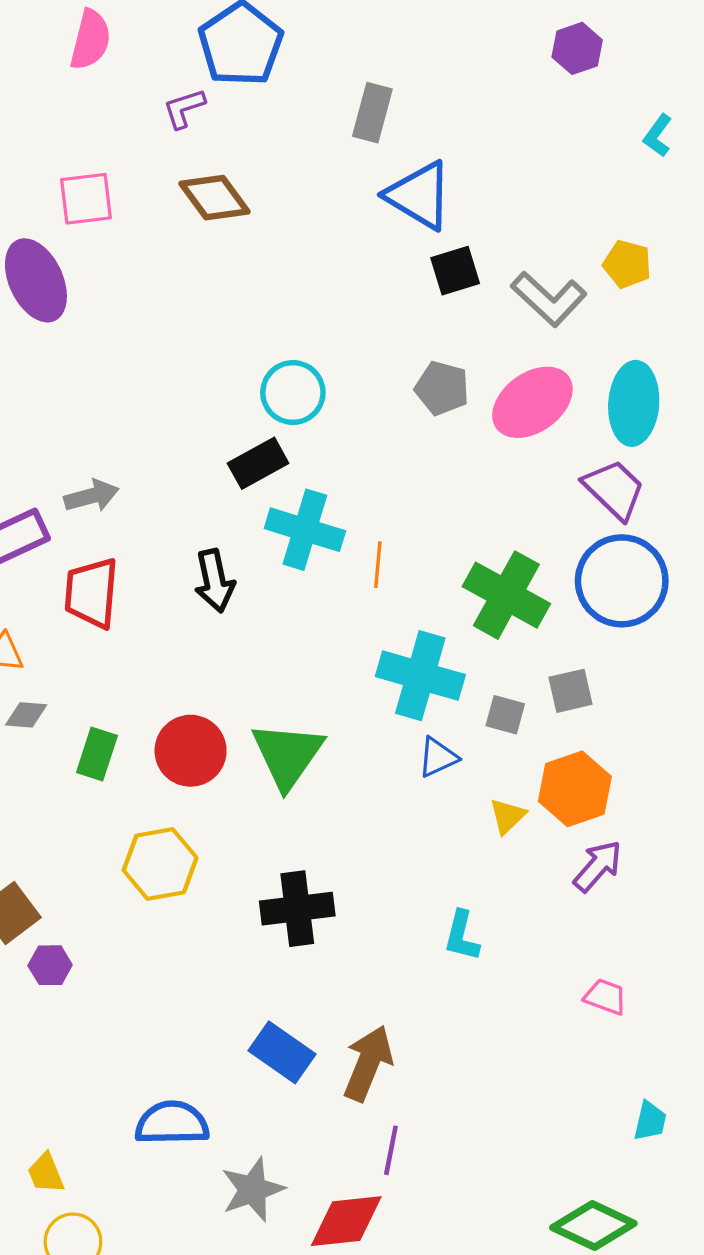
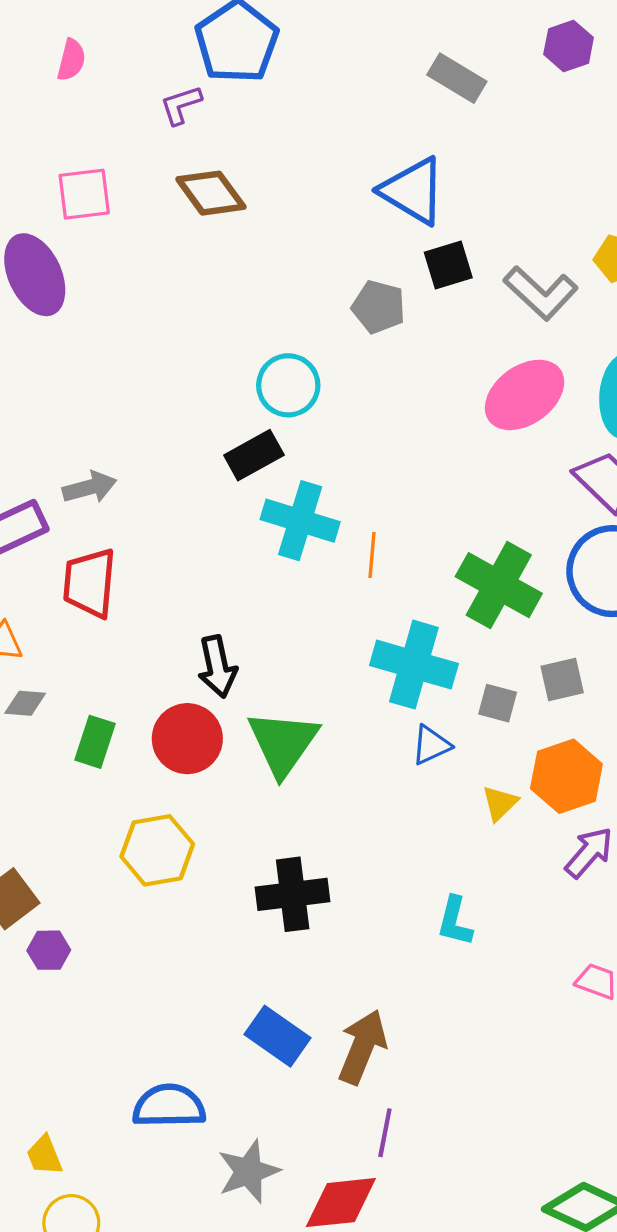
pink semicircle: (90, 40) -> (71, 60), moved, size x0.7
gray rectangle: (372, 113) -> (457, 78), moved, turned -74
gray pentagon: (442, 388) -> (378, 307), moved
black arrow: (215, 581) -> (217, 667), moved

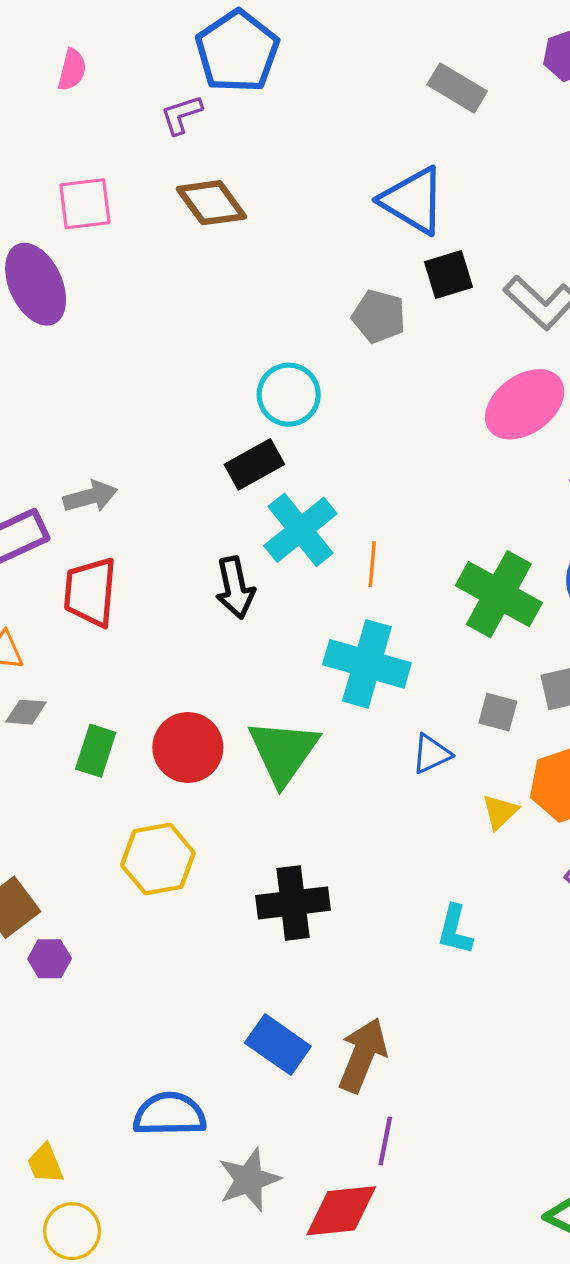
cyan cross: (300, 521) -> (300, 530), turned 34
cyan cross: (414, 665) -> (367, 664), moved
black arrow: (217, 667) -> (235, 588), moved

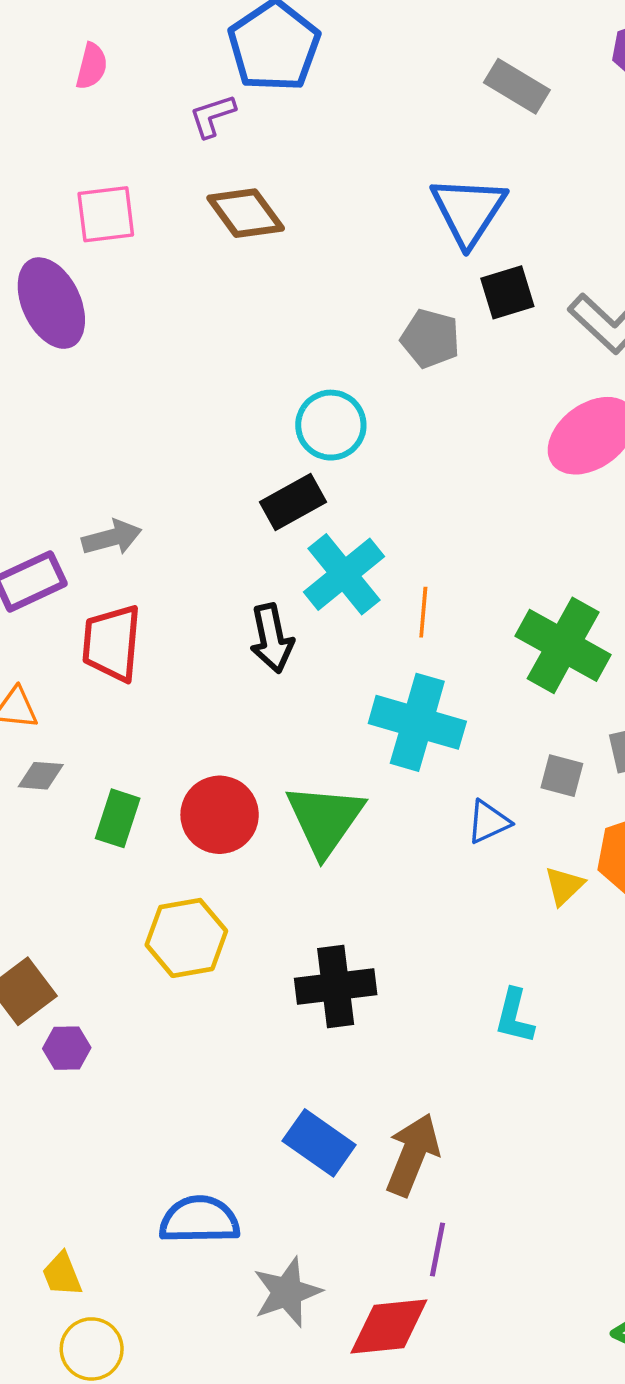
blue triangle: (413, 201) -> (468, 211), turned 32

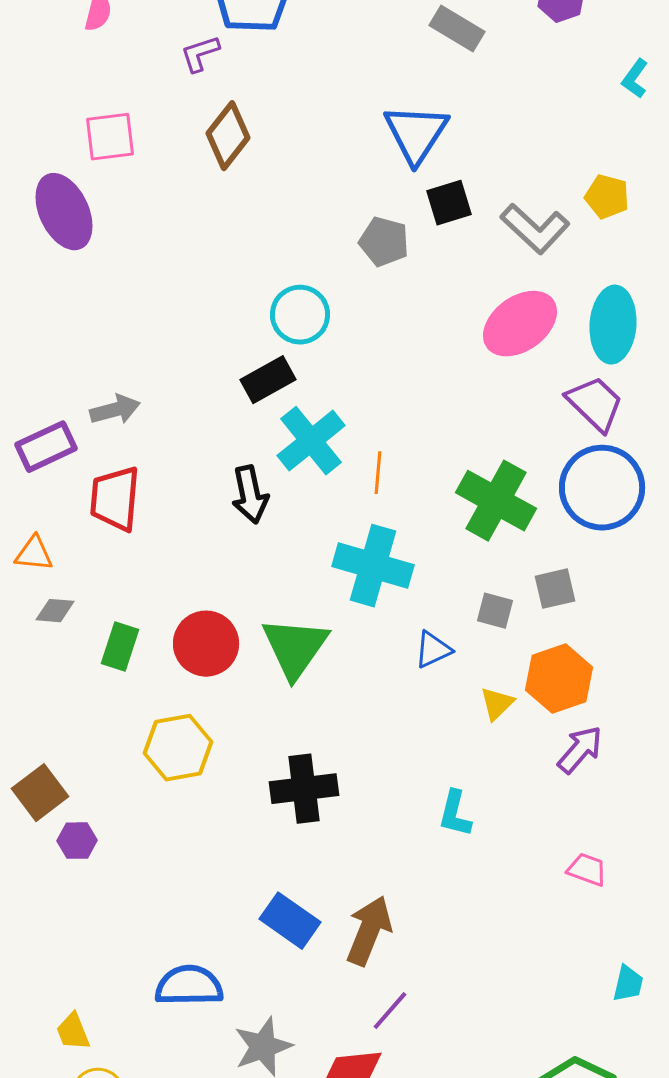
brown diamond: (246, 213) -> (228, 136), turned 74
purple line: (438, 1249) -> (390, 1011), turned 30

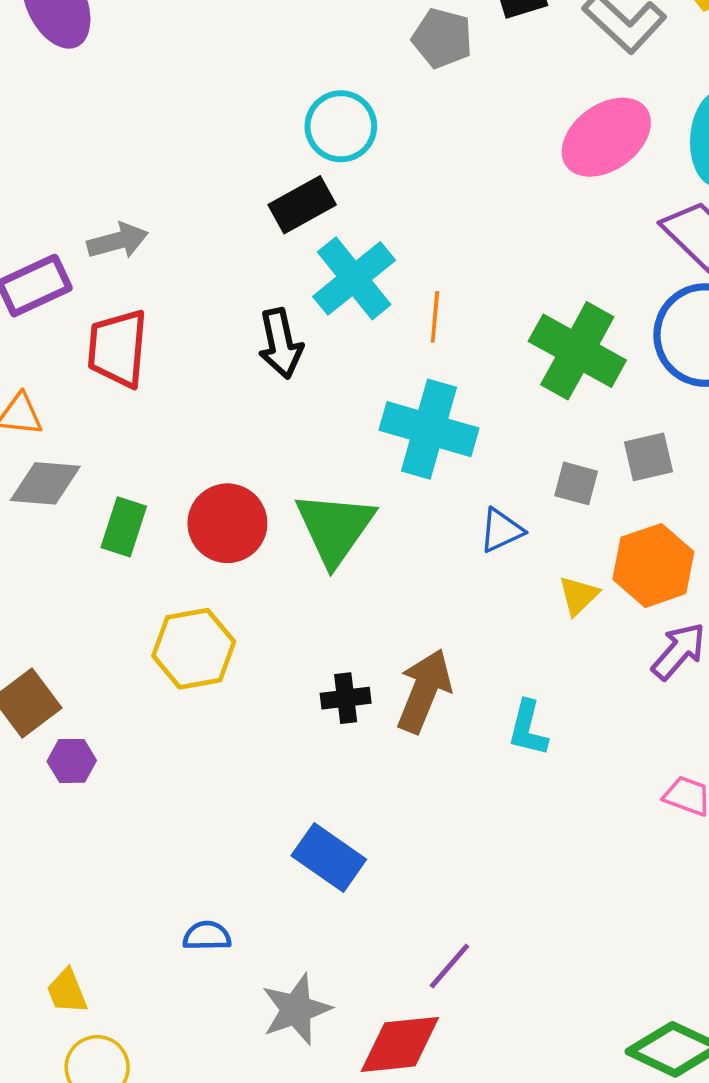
gray diamond: (55, 611) -> (45, 483), size x1.5
black cross: (304, 789) -> (346, 698), size x0.6
brown arrow: (369, 931) -> (424, 691), moved
blue semicircle: (189, 986) -> (207, 936), size x0.6

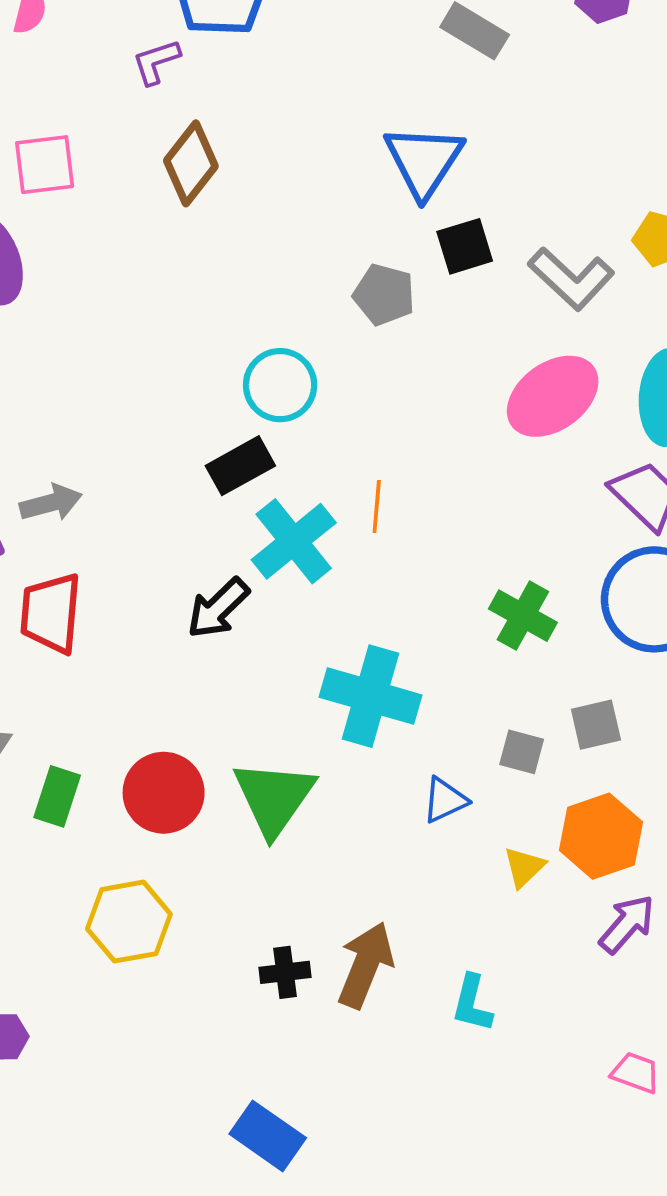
orange line: (435, 317) -> (377, 507), moved
black arrow: (281, 343) -> (218, 608), turned 58
green cross: (577, 351) -> (523, 616), size x0.7

